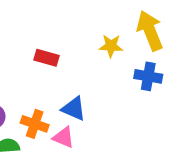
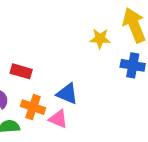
red rectangle: (47, 58) -> (21, 71), moved

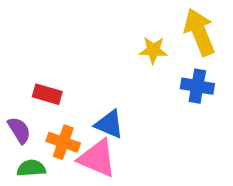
pink triangle: (58, 119) -> (97, 158), size x1.5

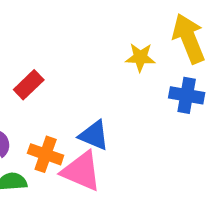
red rectangle: (47, 94) -> (29, 85), moved, turned -60

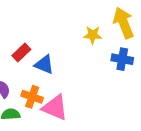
blue triangle: (94, 135) -> (44, 65), moved

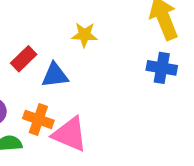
yellow star: (93, 35) -> (84, 35), moved
blue triangle: (44, 65) -> (55, 75), turned -30

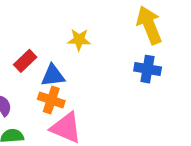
orange cross: (38, 119) -> (51, 100), moved

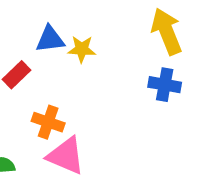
blue triangle: (53, 76) -> (50, 39), moved

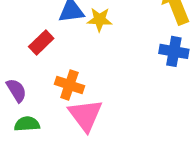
pink triangle: (66, 156) -> (85, 115), turned 30

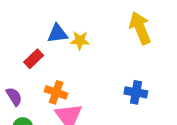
blue cross: (174, 51) -> (136, 92), moved

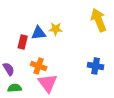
blue triangle: (57, 34) -> (39, 33), moved
red rectangle: (34, 59) -> (23, 42), turned -32

